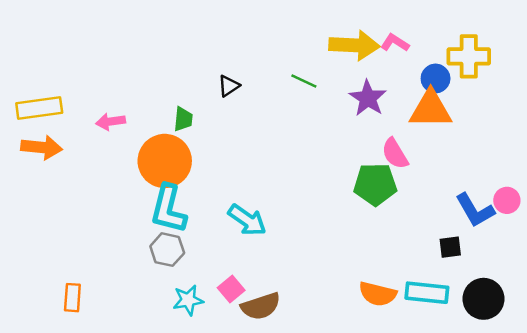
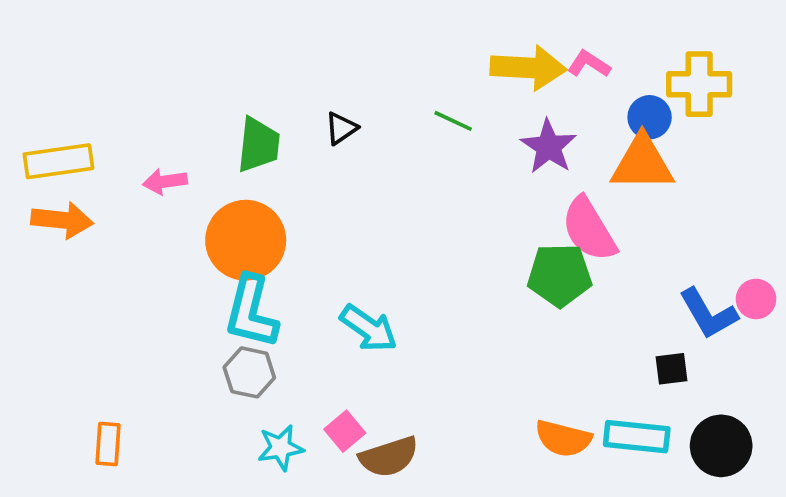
green trapezoid: (183, 119) -> (259, 145), moved, size x1.5
pink semicircle: (395, 154) -> (589, 229), size x1.4

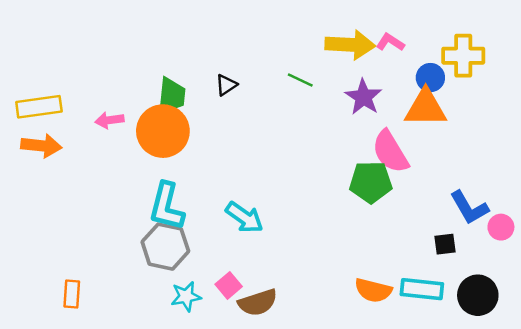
orange circle: (246, 240) -> (163, 131), moved
pink circle: (756, 299) -> (501, 227), moved
gray hexagon: (249, 372) -> (165, 247), size x1.4

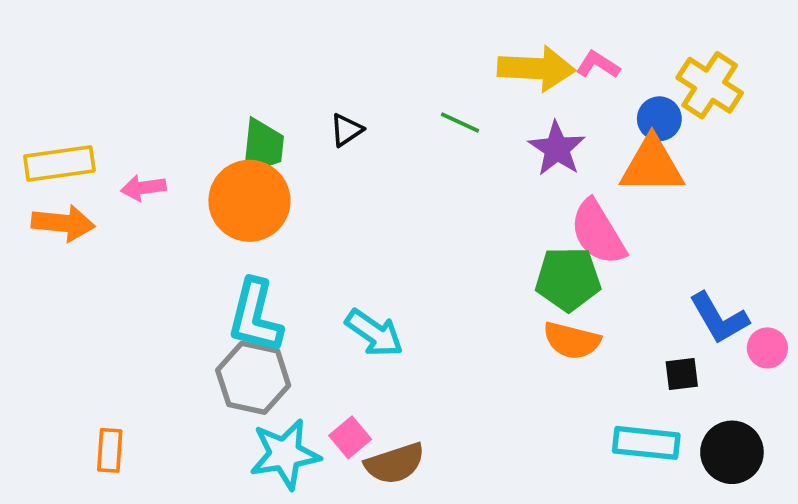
yellow cross: (463, 56) -> (710, 85), turned 33
pink arrow: (109, 120) -> (143, 188), moved
orange semicircle: (373, 290) -> (572, 340), moved
cyan star: (186, 296) -> (285, 454), size x1.5

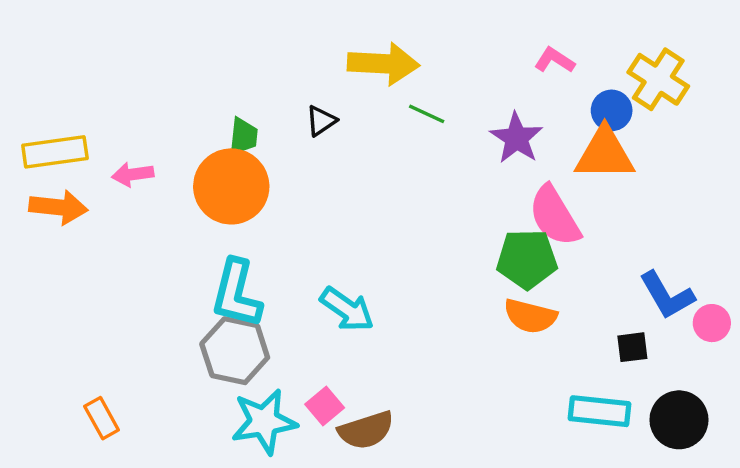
yellow arrow: (536, 68) -> (383, 64), moved
green trapezoid: (263, 147) -> (243, 136), size x0.7
orange rectangle: (110, 450) -> (102, 418), turned -33

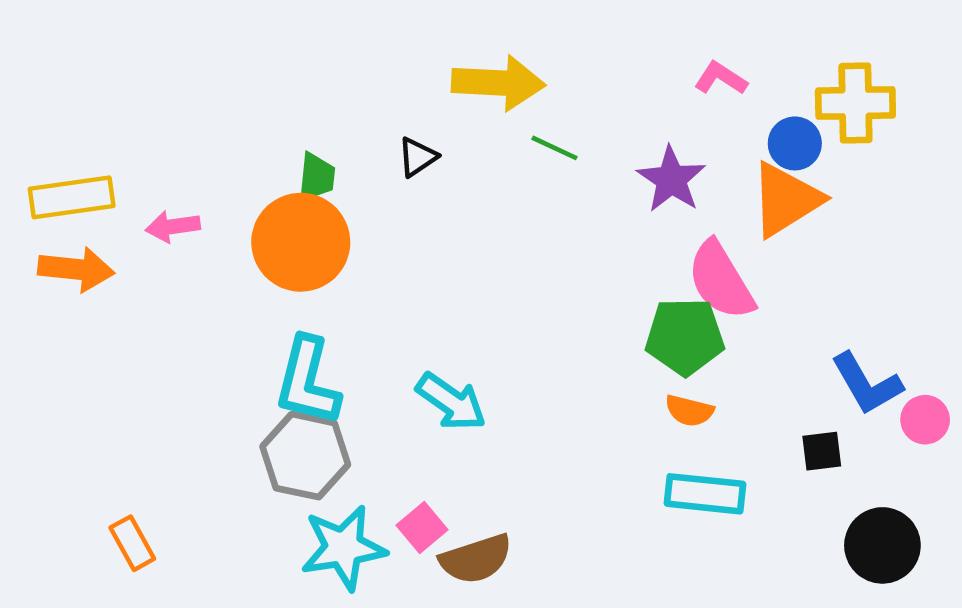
yellow cross: (658, 79) -> (855, 103), turned -34
orange triangle: (605, 154) -> (786, 200), turned -32
orange semicircle: (530, 316) -> (689, 411), size x0.7
cyan rectangle: (599, 411) -> (705, 494), moved

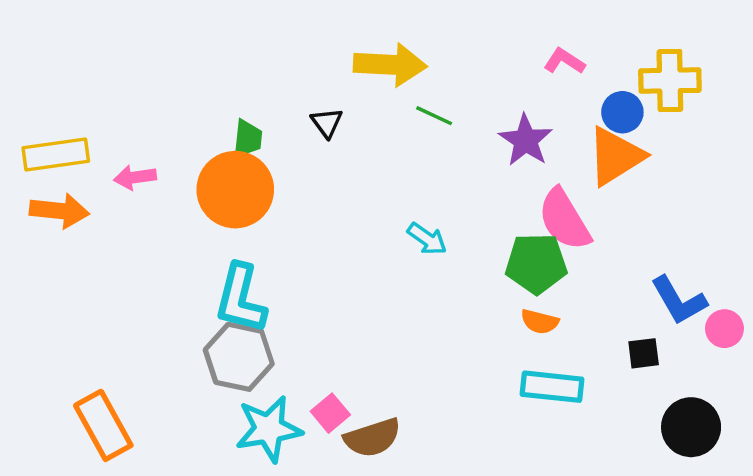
black triangle: (418, 157) -> (327, 123), turned -32
cyan arrow: (451, 402) -> (427, 239), moved, size x0.7
orange rectangle: (132, 543) -> (103, 425), size x1.6

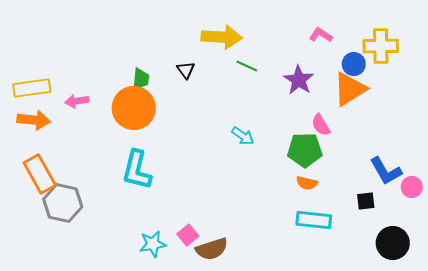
pink semicircle: (564, 220) -> (321, 125), size x0.6
gray hexagon: (239, 357) -> (63, 203), moved
orange rectangle: (103, 425) -> (40, 174), moved
cyan star: (269, 429) -> (153, 244), size x0.7

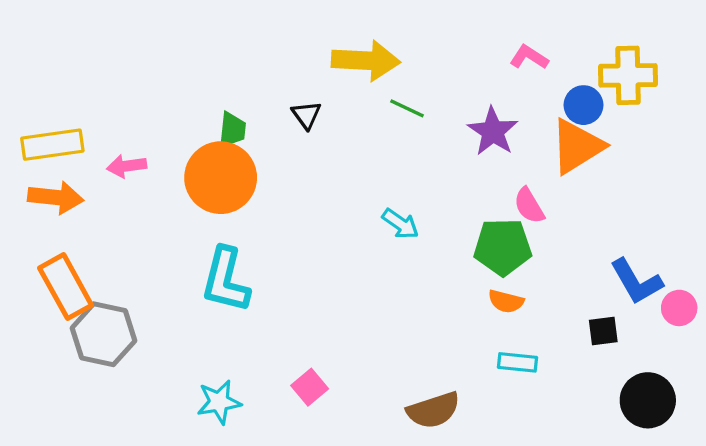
cyan rectangle: (314, 220) -> (518, 362), size x0.7
cyan star: (153, 244) -> (219, 402), moved
brown semicircle: (212, 249) -> (433, 410), moved

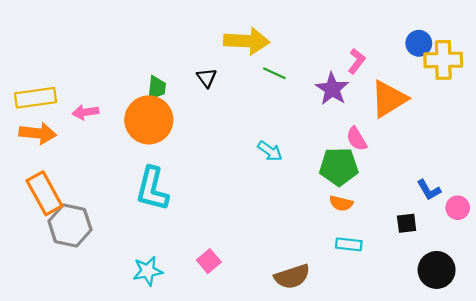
pink L-shape: (529, 57) -> (357, 61), moved, turned 95
yellow cross: (628, 75) -> (443, 60), moved
blue circle: (583, 105) -> (419, 43), moved
blue L-shape: (636, 282) -> (429, 190), size x0.7

